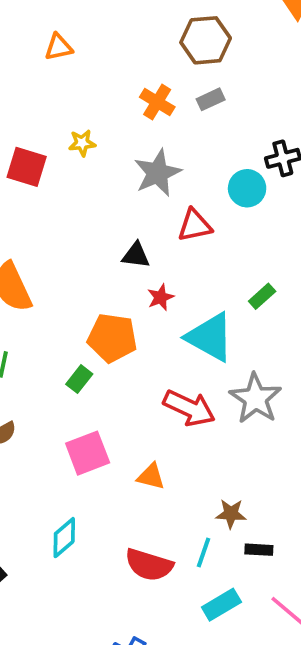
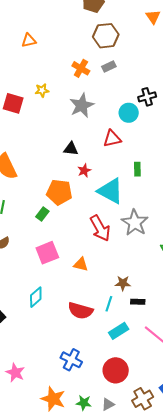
red triangle: (195, 225) -> (112, 139), moved
green rectangle: (262, 296) -> (137, 169), turned -48
red arrow: (189, 408) -> (100, 228), turned 36

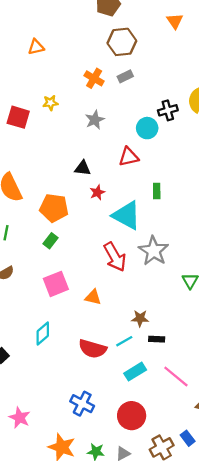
gray star: (82, 105) -> (95, 120), size x0.7
orange pentagon: (59, 192) -> (54, 208), moved
cyan line: (109, 304) -> (124, 341), turned 42

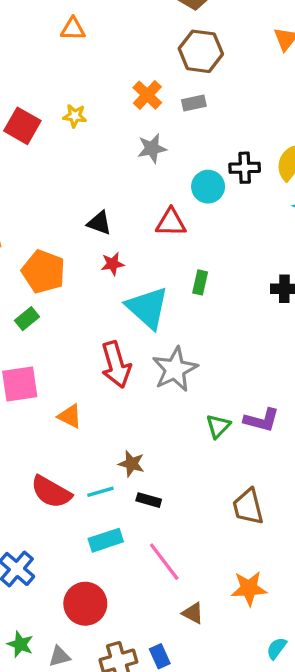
gray star: (95, 120) -> (152, 148), moved

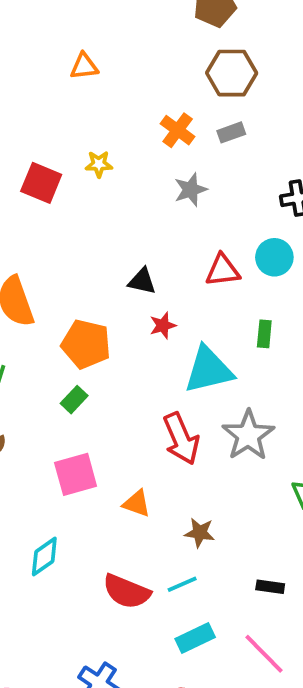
cyan circle: (208, 187) -> (274, 257), moved
cyan triangle: (147, 308) -> (208, 370), turned -48
brown star: (131, 464) -> (200, 533), moved
black rectangle: (149, 500) -> (270, 587), moved

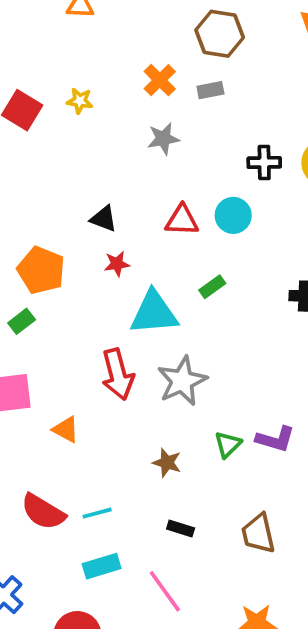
green rectangle: (264, 334) -> (212, 287), turned 40
brown star: (200, 533) -> (167, 463), moved

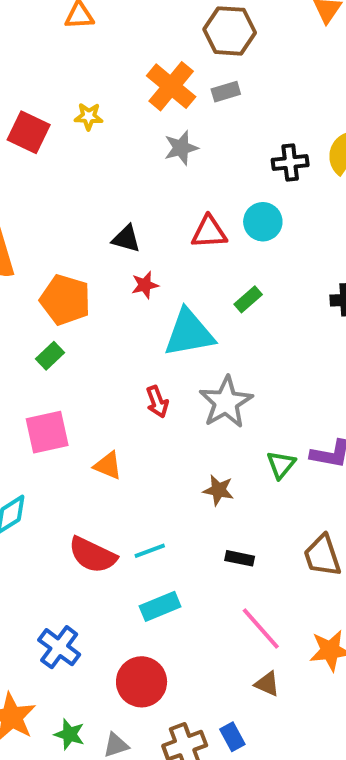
orange cross: (160, 80) -> (171, 86), size x1.4
red arrow: (118, 374) -> (157, 402), size x0.6
pink line: (165, 591) -> (261, 628), moved

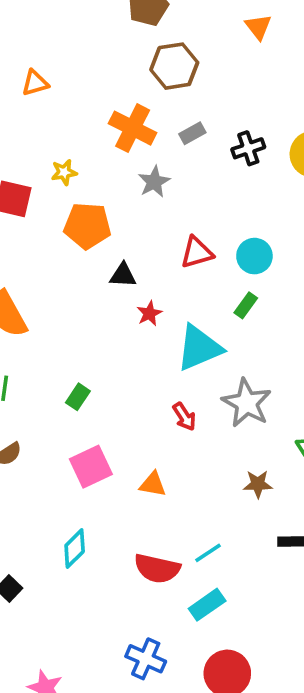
gray rectangle: (226, 92) -> (192, 133), moved
black cross: (290, 162) -> (248, 148), moved
cyan circle: (263, 222) -> (254, 256), moved
orange pentagon: (65, 300) -> (87, 226), moved
cyan rectangle: (160, 606) -> (207, 605), moved

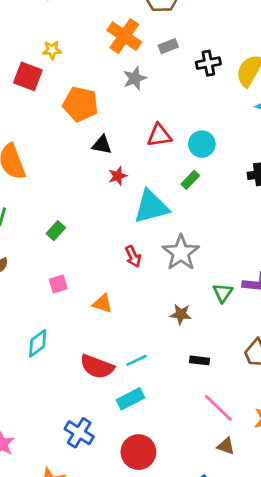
yellow star: (64, 172) -> (52, 50), moved
pink square: (91, 467) -> (58, 284), size x0.6

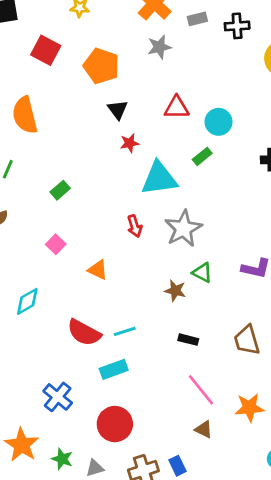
black cross: (208, 63) -> (237, 26), moved
red square: (28, 76) -> (46, 50), moved
black triangle: (102, 145) -> (118, 110), turned 35
pink square: (58, 284) -> (56, 244), turned -36
green triangle: (223, 293) -> (202, 273), moved, turned -45

